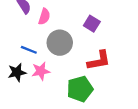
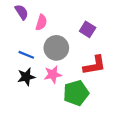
pink star: (41, 71) -> (53, 74), moved
black star: (17, 72) -> (26, 77), moved

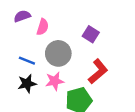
purple semicircle: (22, 12) -> (22, 16), turned -77
red L-shape: (94, 65) -> (98, 71), turned -30

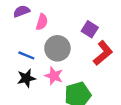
red L-shape: (98, 71) -> (103, 53), moved
pink star: (55, 81) -> (54, 76), turned 30

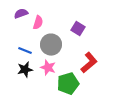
red L-shape: (103, 53) -> (89, 63), moved

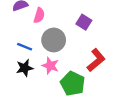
green pentagon: (68, 84) -> (73, 84), turned -30

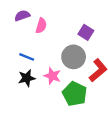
gray circle: (54, 40) -> (74, 57), moved

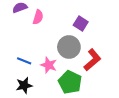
blue line: (27, 57) -> (24, 61), moved
black star: (27, 78) -> (24, 85), moved

